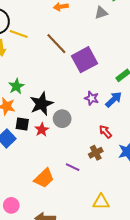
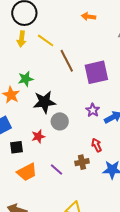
yellow line: (19, 34) -> (46, 40), moved
brown line: (56, 44) -> (67, 61), moved
black square: (22, 124) -> (16, 147), moved, turned -32
red star: (42, 130) -> (38, 136), moved

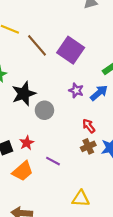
purple square: (96, 72) -> (71, 50), turned -30
red star: (38, 136) -> (27, 143), moved
brown cross: (82, 162) -> (88, 146), moved

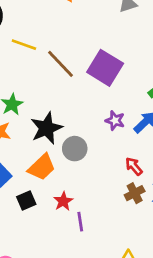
red star: (27, 143) -> (63, 201), moved
purple line: (53, 161) -> (80, 222), moved, turned 56
orange trapezoid: (23, 171) -> (42, 167), moved

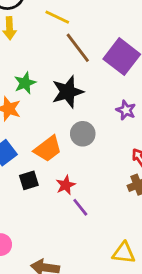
yellow line: (24, 45) -> (57, 17), moved
black star: (46, 128) -> (68, 92), moved
purple line: (80, 222) -> (80, 207), turned -36

